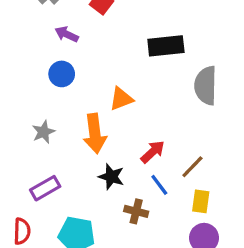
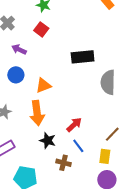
orange triangle: (121, 99) -> (43, 85), moved
brown line: (192, 167) -> (112, 134), moved

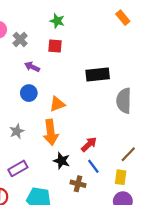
red square: (41, 29) -> (55, 46), turned -32

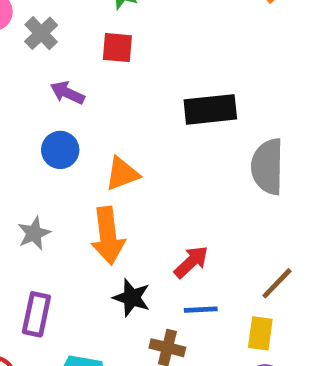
blue line: (93, 166) -> (201, 310), turned -56
purple rectangle: (18, 168) -> (36, 314), turned -48

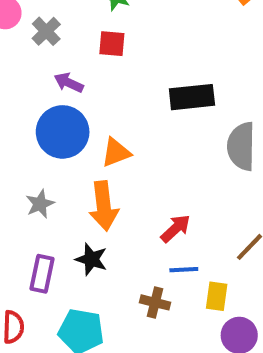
blue circle: (60, 150) -> (63, 132), size x1.6
black star: (132, 298) -> (91, 259), moved
yellow rectangle: (260, 333) -> (217, 296), moved

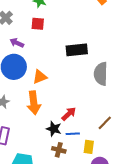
black star: (91, 259) -> (54, 129), moved

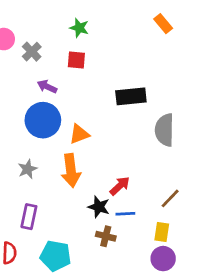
yellow rectangle: (89, 147) -> (162, 232), moved

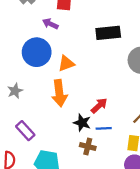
purple arrow: (47, 87) -> (50, 24), moved
gray star: (27, 169) -> (15, 91), moved
purple rectangle: (29, 217) -> (25, 131), turned -54

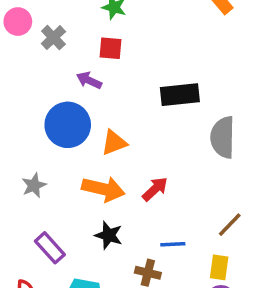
orange arrow: (59, 93) -> (103, 189), turned -70
red arrow: (99, 106) -> (155, 189), moved
black star: (82, 123) -> (109, 235), moved

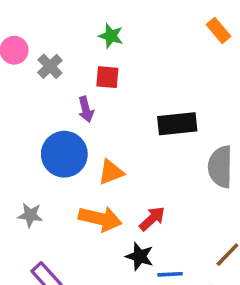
purple arrow: (89, 80) -> (86, 109), turned -130
gray star: (34, 185) -> (30, 215), turned 30
black star: (109, 235) -> (140, 256), moved

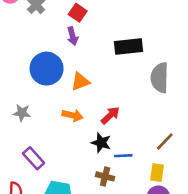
red square: (107, 77) -> (78, 13), turned 30
purple arrow: (86, 109) -> (73, 36), moved
orange arrow: (100, 219) -> (73, 115), size x0.7

